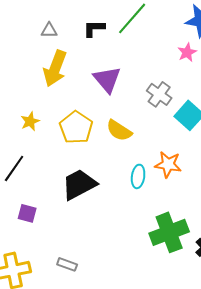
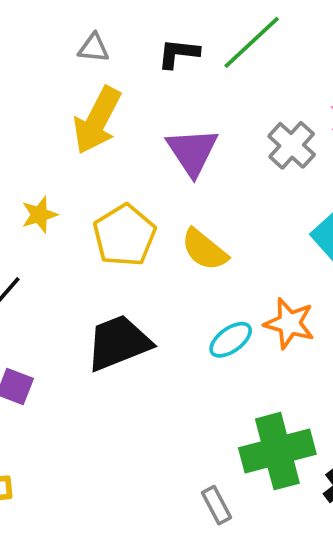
gray cross: (159, 94) -> (292, 145), moved
cyan ellipse: (138, 176) -> (231, 340), turned 40
gray rectangle: (67, 264) -> (216, 505), moved, turned 36

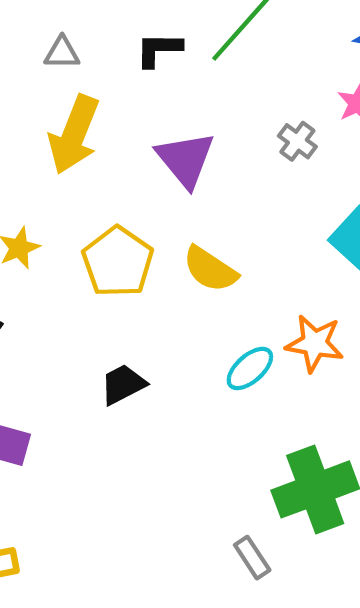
gray cross: (292, 145) -> (297, 141), size x0.7
black trapezoid: (118, 343) -> (123, 384), size x0.6

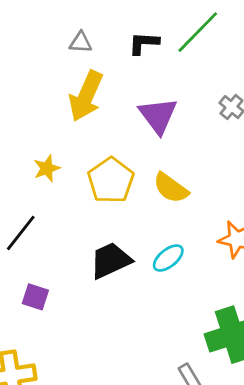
cyan ellipse: (250, 368) -> (168, 258), moved
black trapezoid: (123, 384) -> (111, 260), size x1.4

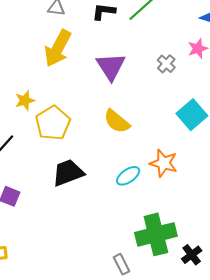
yellow pentagon: (111, 180) -> (53, 123), moved
cyan ellipse: (168, 258) -> (128, 176), moved

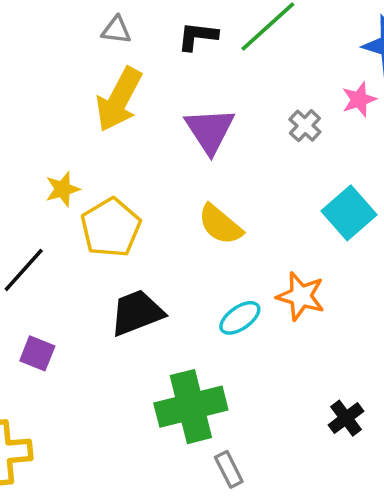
green cross: (156, 234) -> (191, 407), moved
black cross: (192, 255) -> (346, 418), moved

